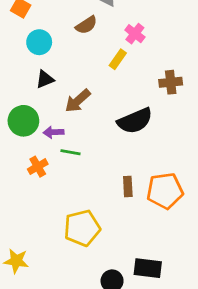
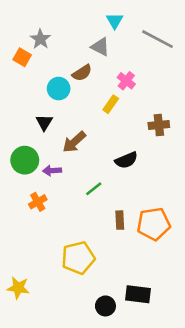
cyan circle: (39, 42) -> (59, 89), moved
black triangle: (45, 79) -> (44, 122), turned -36
black semicircle: (135, 121) -> (126, 160), size x0.7
green line: (71, 152) -> (94, 189), moved, turned -48

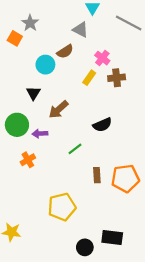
brown cross: (159, 125) -> (117, 78), moved

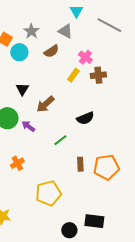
gray star: (30, 23) -> (31, 31), moved
cyan circle: (45, 65) -> (19, 52), moved
purple arrow: (40, 134) -> (28, 126), turned 40
orange cross: (28, 160) -> (17, 163), moved

